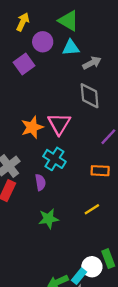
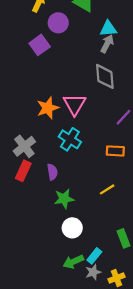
cyan triangle: (71, 48) -> (108, 29), moved
gray arrow: (92, 63) -> (107, 44), turned -36
purple semicircle: (40, 182) -> (52, 172), moved
white circle: (92, 267) -> (72, 228), moved

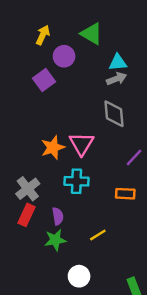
gray arrow: (107, 44) -> (117, 79), turned 42
cyan cross: (70, 139) -> (77, 181), turned -30
yellow line: (107, 189) -> (98, 235), moved
green star: (64, 199) -> (55, 240), moved

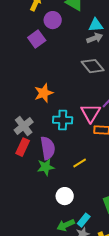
gray diamond: (114, 114) -> (93, 66), turned -35
pink triangle: (82, 144) -> (91, 113), moved
purple semicircle: (58, 216) -> (48, 148), size x1.6

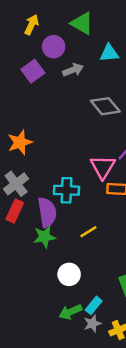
gray arrow: (95, 38) -> (73, 70), moved
orange star: (44, 93) -> (20, 142), moved
cyan cross: (63, 120) -> (66, 190), moved

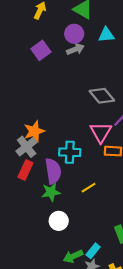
purple circle: (54, 47) -> (74, 34), moved
gray diamond: (105, 106) -> (102, 96), moved
orange star: (20, 142) -> (34, 131), moved
white circle: (69, 274) -> (59, 221), moved

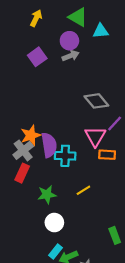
cyan triangle: (106, 35) -> (101, 31), moved
purple semicircle: (53, 171) -> (49, 145), moved
cyan rectangle: (93, 251) -> (55, 252), moved

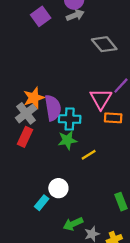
gray diamond: (96, 101) -> (104, 44), moved
green star: (47, 195) -> (67, 140), moved
cyan rectangle: (55, 252) -> (42, 203), moved

